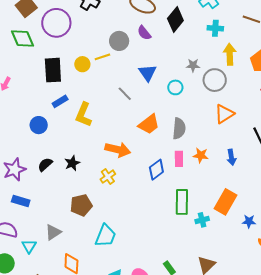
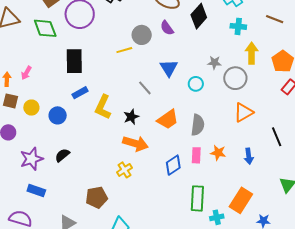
yellow circle: (82, 64) -> (31, 108), moved
black star: (72, 163) -> (131, 117), moved

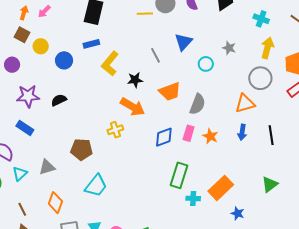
gray circle: (235, 78) -> (260, 78), moved
blue arrow: (249, 156) -> (242, 132), moved

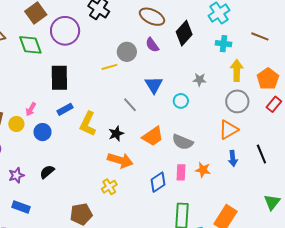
pink arrow: (44, 11) -> (31, 109), moved
purple star: (28, 96) -> (16, 175), size x0.7
gray semicircle: (197, 104) -> (183, 142), turned 105

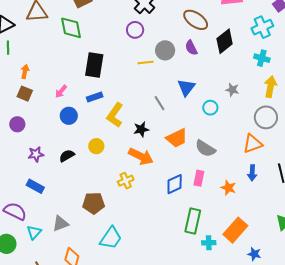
purple circle: (65, 31) -> (135, 30), moved, size x0.6
yellow circle: (16, 124) -> (96, 146), moved
orange star: (203, 170) -> (228, 188), moved

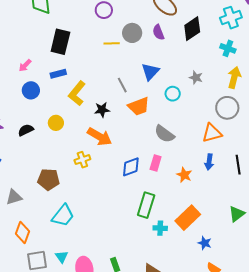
orange trapezoid: (177, 138) -> (139, 106), moved

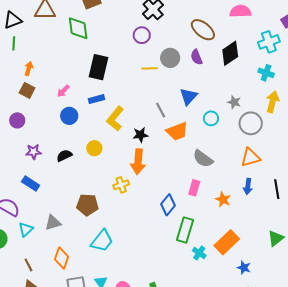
gray circle: (227, 108) -> (251, 123), moved
orange arrow: (99, 137) -> (138, 162), turned 65
blue diamond: (131, 167) -> (168, 205), moved, turned -30
cyan cross: (160, 228) -> (199, 253), turned 32

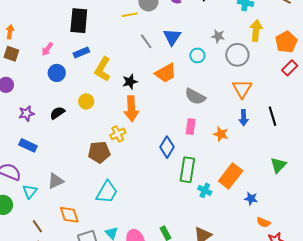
gray line: (161, 110) -> (146, 41), moved
orange triangle: (250, 158) -> (242, 89), turned -35
brown pentagon: (87, 205) -> (99, 152), moved
orange diamond: (62, 258) -> (69, 215), turned -30

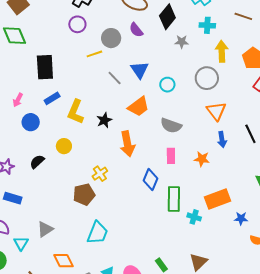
gray star: (218, 36) -> (182, 42), moved
orange arrow: (131, 109) -> (127, 144), moved
orange rectangle: (231, 176) -> (218, 199), turned 40

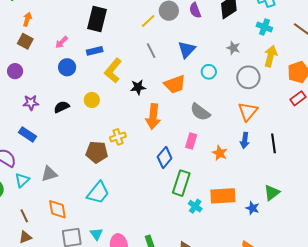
gray star: (182, 42) -> (233, 48), moved
yellow line: (94, 54) -> (148, 21), turned -42
gray line: (115, 78) -> (151, 51), moved
blue star: (241, 218) -> (252, 208), moved

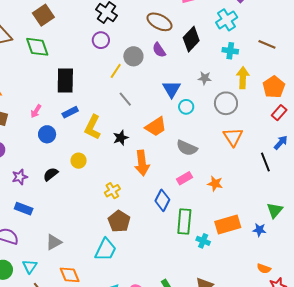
blue triangle: (187, 50) -> (172, 89), moved
blue arrow: (245, 140) -> (281, 143), moved, turned -133
pink rectangle: (191, 141) -> (184, 178), turned 56
brown pentagon: (97, 152) -> (119, 221), moved, turned -30
cyan triangle: (22, 180) -> (30, 266), moved

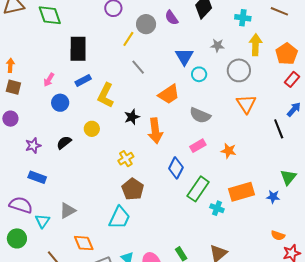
black star: (121, 138) -> (132, 117), moved
green rectangle: (184, 221) -> (198, 189), turned 30
cyan triangle: (30, 266) -> (42, 221), moved

